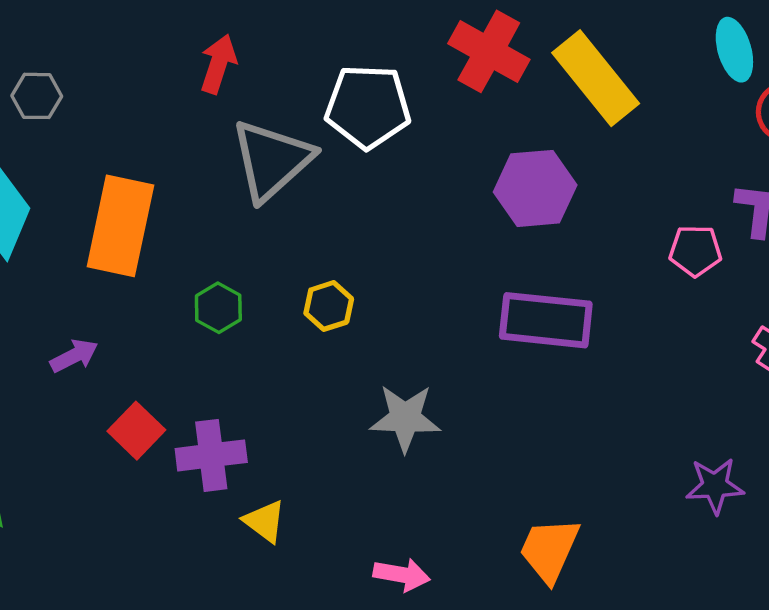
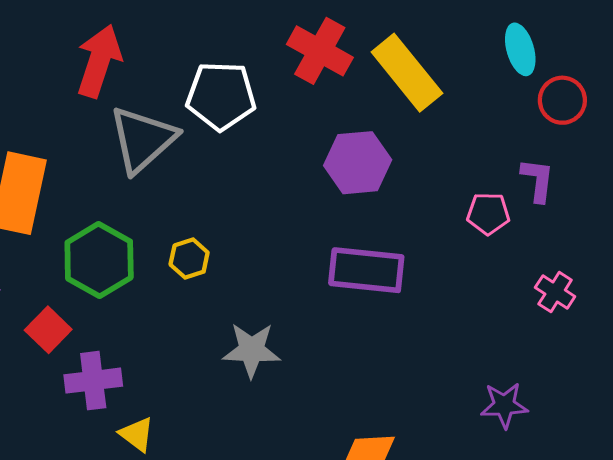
red arrow: (218, 64) -> (99, 61), size x1.5
green hexagon: (218, 308) -> (99, 260), size x1.8
red square: (136, 431) -> (48, 330), moved

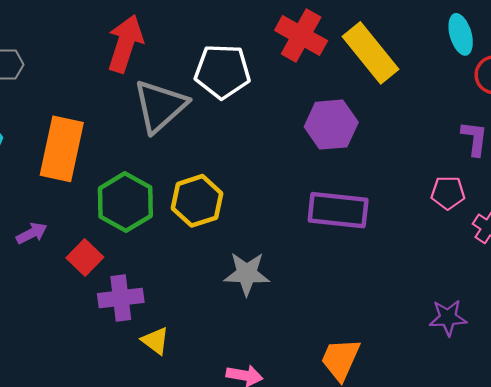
pink pentagon: (488, 214) -> (448, 193), moved
yellow hexagon: (189, 259) -> (197, 201), size x1.6

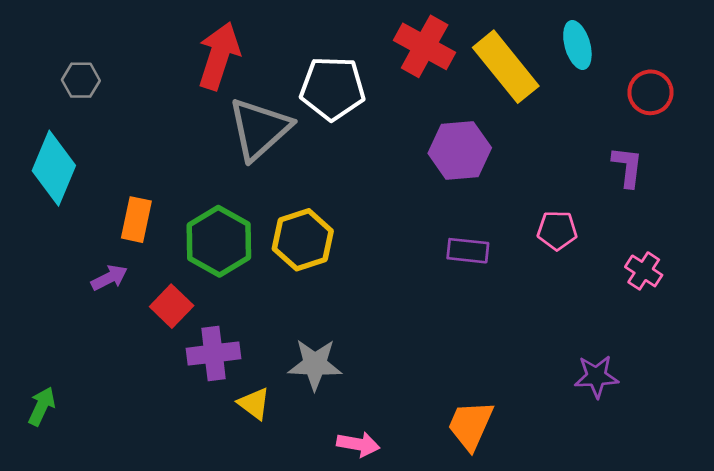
cyan ellipse: (461, 34) -> (577, 45), moved
orange rectangle: (62, 149) -> (136, 220), moved, size x0.6
pink pentagon: (448, 193) -> (557, 230), moved
purple rectangle: (338, 210) -> (468, 251), size x0.6
gray star: (247, 274) -> (315, 364), moved

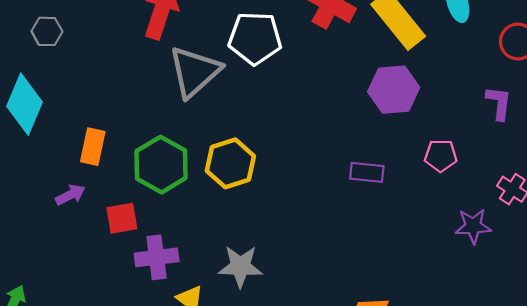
purple hexagon: (460, 151) -> (394, 90), moved
red square: (172, 306) -> (122, 218), turned 36
purple star: (596, 376) -> (473, 226), moved

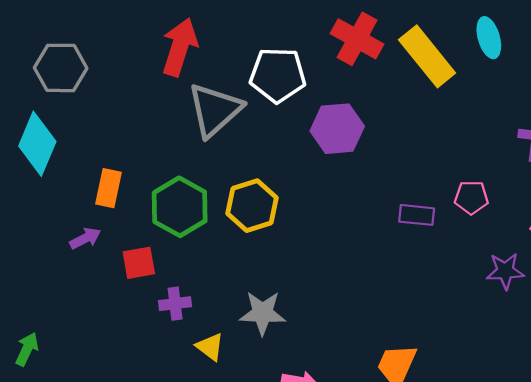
gray hexagon: (47, 31) -> (61, 68), size x1.6
purple hexagon: (394, 90) -> (337, 129), moved
purple rectangle: (367, 172) -> (417, 215), moved
purple cross: (157, 257) -> (175, 304), size x0.7

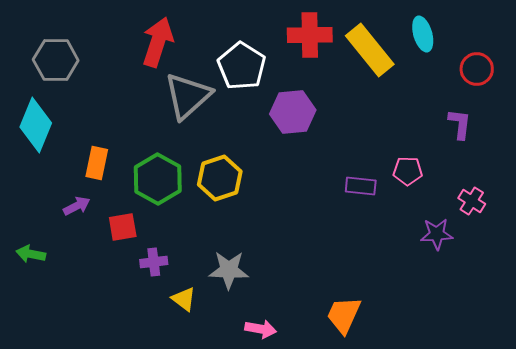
red cross: (357, 39) -> (310, 35), turned -30
white pentagon: (278, 75) -> (242, 66), turned 30
green arrow: (27, 349) -> (31, 254), moved, turned -104

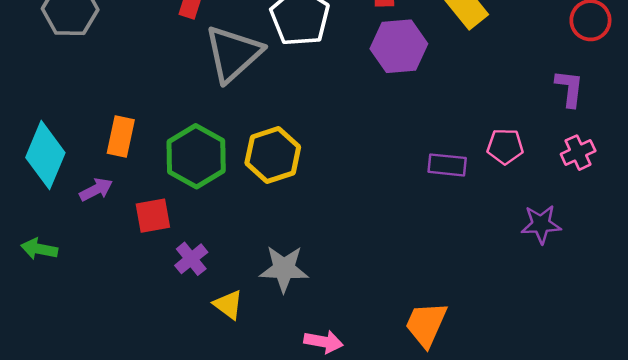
purple hexagon: (293, 112) -> (399, 46), moved
cyan diamond: (36, 125) -> (45, 155), moved
pink cross: (472, 201) -> (578, 153), moved, turned 32
purple cross: (154, 262) -> (191, 259), turned -32

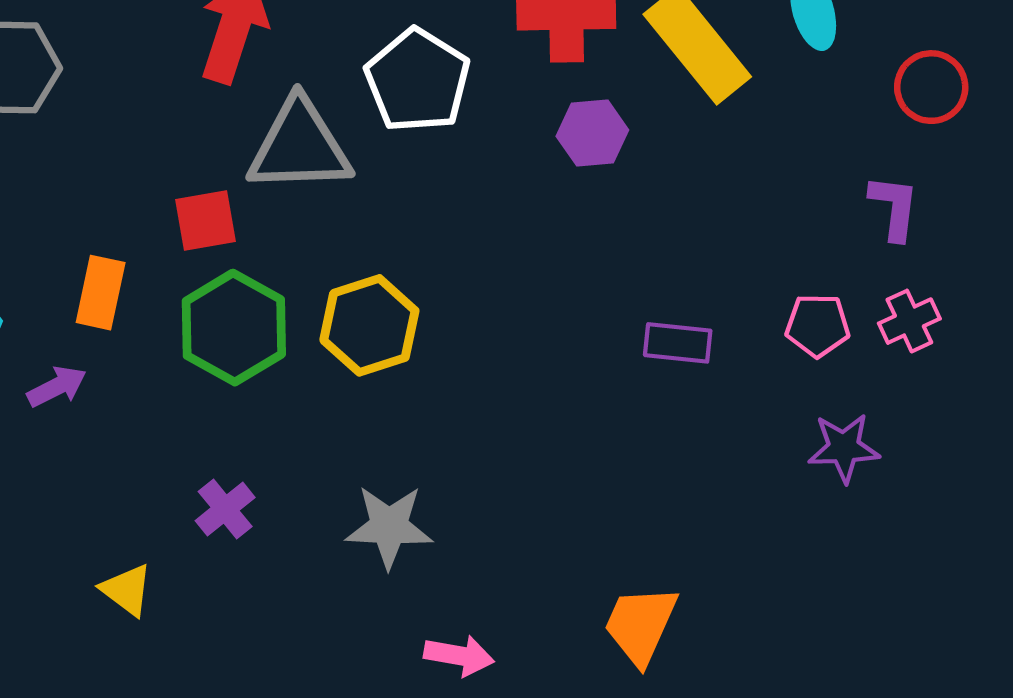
purple hexagon: (399, 46) -> (592, 133), size x0.7
gray triangle: (233, 54) -> (299, 146), turned 40
pink pentagon: (505, 146) -> (818, 325), moved
red square: (153, 216) -> (205, 220), moved
yellow triangle: (228, 305) -> (127, 590), moved

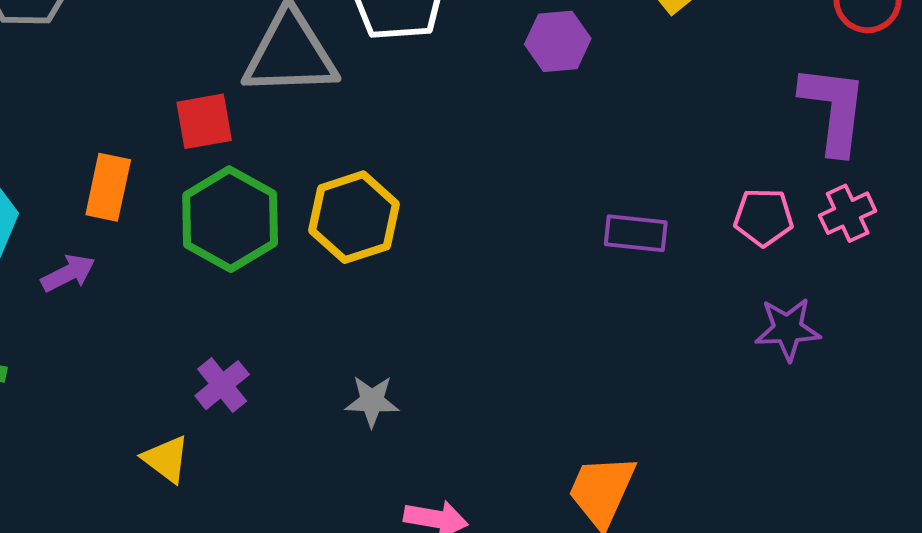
purple L-shape: (894, 207) -> (834, 109), size x1.5
gray star: (389, 527) -> (372, 401), size x0.7
yellow triangle: (127, 590) -> (166, 459), moved

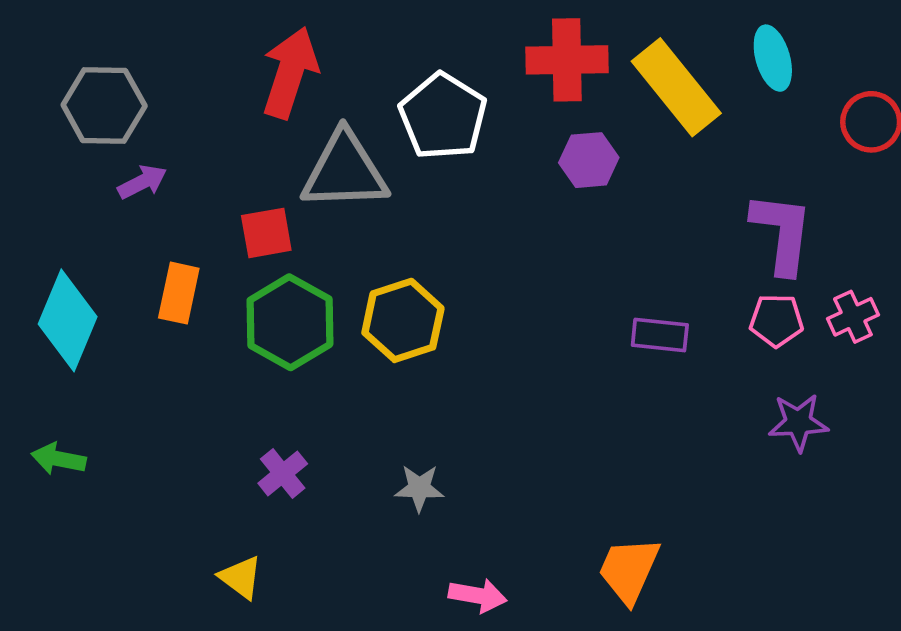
purple L-shape: (834, 109) -> (782, 233), moved
purple arrow: (68, 273) -> (142, 182), moved
yellow triangle: (166, 459) -> (241, 577), moved

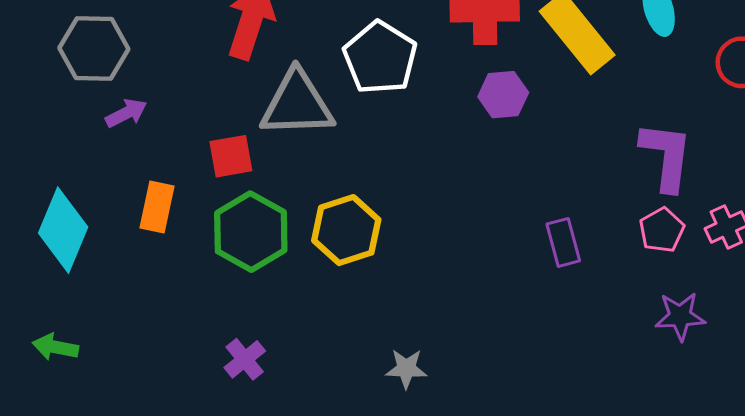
pink pentagon: (776, 320) -> (662, 230), turned -30
purple rectangle: (660, 335) -> (563, 242), turned 69
gray star: (419, 488) -> (406, 369), moved

